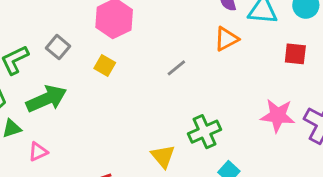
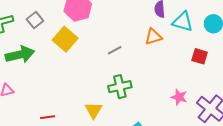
yellow square: (105, 65) -> (65, 39), size x1.6
pink star: (278, 116) -> (179, 97), size x0.7
green cross: (204, 132) -> (120, 87), moved

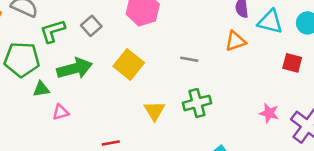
yellow square: (65, 39) -> (129, 64), moved
gray line: (115, 50) -> (189, 59), turned 40
yellow triangle: (94, 110) -> (154, 111), moved

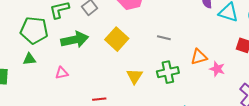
orange triangle: (235, 41) -> (199, 57), moved
green triangle: (41, 89) -> (29, 59), moved
pink star: (269, 113) -> (217, 69), moved

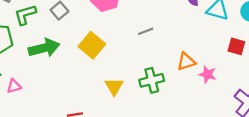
gray line: (164, 38) -> (146, 31), moved, turned -32
pink triangle: (62, 73) -> (14, 86), moved

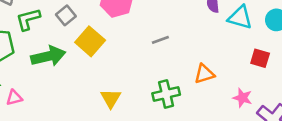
yellow square: (92, 45) -> (90, 41), moved
pink star: (208, 74) -> (242, 98), moved
yellow triangle: (114, 87) -> (111, 98), moved

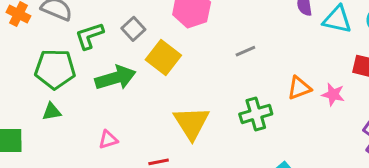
pink triangle: (14, 98) -> (108, 140), moved
yellow triangle: (111, 98) -> (191, 123), size x1.5
pink star: (242, 98) -> (333, 94), moved

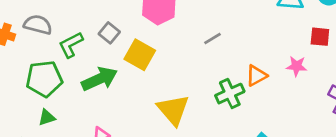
orange triangle: (299, 88) -> (256, 76), moved

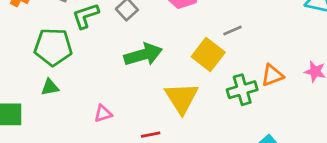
yellow square: (140, 55) -> (208, 55), moved
green arrow: (99, 79) -> (143, 55), moved

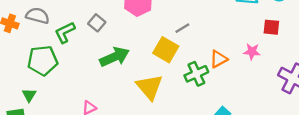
green triangle: (50, 87) -> (29, 95), moved, turned -40

